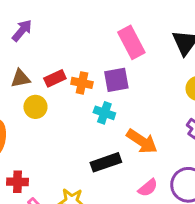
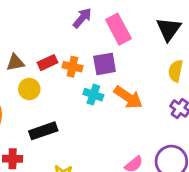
purple arrow: (22, 30) -> (82, 18), moved
orange arrow: (142, 141) -> (128, 97), moved
black rectangle: (106, 162) -> (43, 131), moved

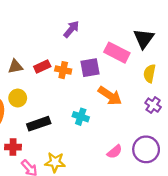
pink rectangle: (118, 29) -> (117, 53), moved, turned -35
yellow circle: (29, 89) -> (18, 98), moved
cyan cross: (93, 95) -> (81, 117), moved

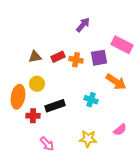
red cross: (13, 147) -> (33, 116), moved
yellow star: (55, 162) -> (88, 139), moved

